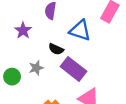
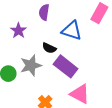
gray star: (36, 68) -> (31, 65), size x1.5

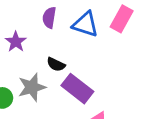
blue triangle: (72, 31) -> (85, 24), moved

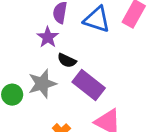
purple star: (16, 42) -> (48, 37), moved

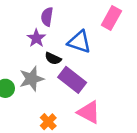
blue triangle: (97, 19) -> (79, 42), moved

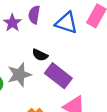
purple star: (36, 38) -> (12, 23), moved
blue triangle: (79, 42) -> (66, 23), moved

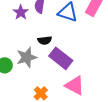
black semicircle: (40, 55) -> (45, 40), turned -32

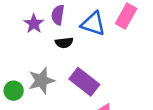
black semicircle: (45, 40) -> (64, 43), moved

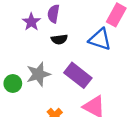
blue triangle: (93, 24) -> (100, 39), moved

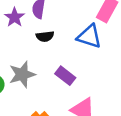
purple rectangle: (78, 75) -> (65, 76), size x0.7

